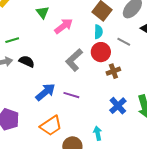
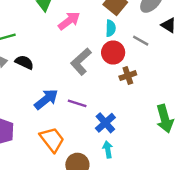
blue cross: (118, 106) -> (105, 123), moved
orange trapezoid: (51, 126) -> (52, 140), turned -95

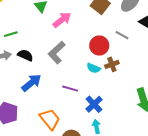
cyan semicircle: (111, 28) -> (94, 68), moved, turned 112
gray L-shape: (81, 62) -> (57, 52), moved
blue arrow: (46, 99) -> (31, 83), moved

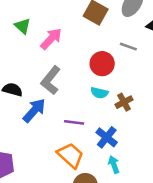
brown cross: (112, 64) -> (124, 102), moved
blue arrow: (31, 83) -> (34, 110), moved
orange trapezoid: (50, 119) -> (70, 155), moved

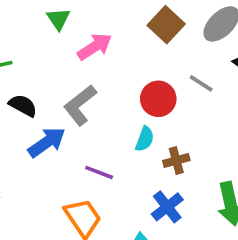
cyan semicircle: (99, 93) -> (145, 139), turned -96
blue cross: (107, 137) -> (167, 207), moved

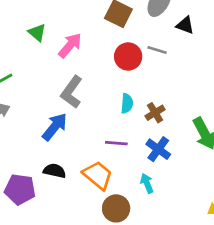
red circle: (158, 99) -> (128, 56), moved
black semicircle: (23, 105) -> (55, 171), moved
purple line: (99, 172) -> (116, 143), moved

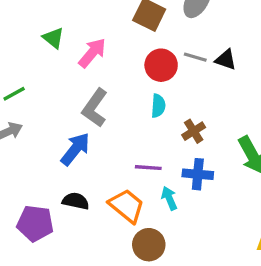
black triangle: (185, 25) -> (226, 60), moved
cyan semicircle: (127, 103) -> (158, 106), moved
blue cross: (158, 149) -> (198, 174), turned -30
cyan arrow: (147, 183) -> (169, 198), moved

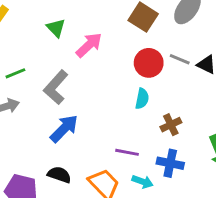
gray L-shape: (95, 108) -> (56, 87), moved
cyan arrow: (169, 198) -> (142, 182), turned 126

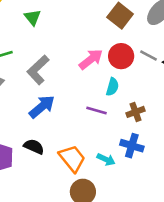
green triangle: (56, 28) -> (32, 17), moved
pink arrow: (89, 45) -> (91, 59), moved
purple line: (127, 152) -> (96, 111), moved

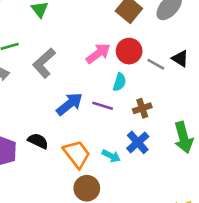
gray line: (149, 55) -> (156, 64), moved
blue arrow: (42, 107) -> (69, 104), moved
blue cross: (132, 146) -> (138, 142), turned 30

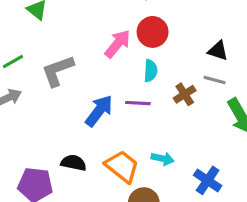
black triangle: (180, 59) -> (218, 51), moved
gray L-shape: (44, 63) -> (58, 71), turned 36
gray line: (156, 64) -> (214, 80), moved
blue cross: (138, 142) -> (208, 180), moved

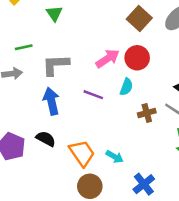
purple line: (138, 103) -> (93, 95), moved
blue arrow: (99, 111) -> (51, 101), moved, turned -68

